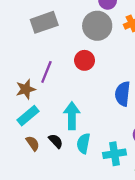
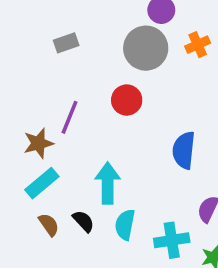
gray rectangle: (44, 22) -> (66, 43), size x0.6

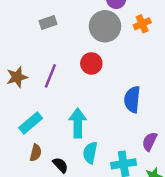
brown star: (38, 143) -> (17, 77), moved
black semicircle: (83, 221) -> (60, 165), moved
brown semicircle: (49, 225) -> (36, 153), turned 49

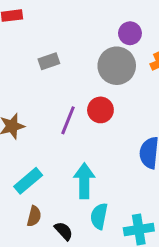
purple line: (50, 76) -> (68, 120), moved

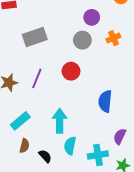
gray rectangle: (49, 61) -> (35, 37), size x1.6
gray circle: (117, 66) -> (82, 40), size x0.7
purple line: (68, 120) -> (37, 78), moved

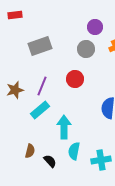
cyan rectangle: (20, 121) -> (40, 110), moved

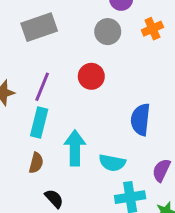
cyan rectangle: (40, 110) -> (39, 123), turned -36
brown semicircle: (30, 151) -> (36, 163), moved
cyan semicircle: (74, 151) -> (112, 163), moved, turned -90

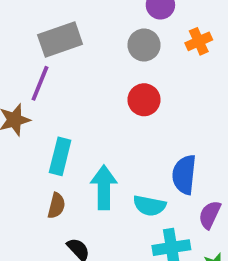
red circle: (91, 76) -> (144, 100), moved
purple line: (42, 87) -> (40, 83), moved
blue semicircle: (141, 120) -> (184, 175), moved

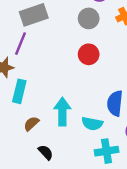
cyan rectangle: (60, 156) -> (19, 91), moved
brown semicircle: (56, 206) -> (31, 124), turned -147

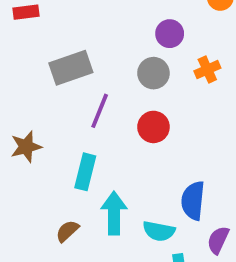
purple line: (21, 44) -> (100, 111), moved
cyan rectangle: (19, 91) -> (85, 172), moved

